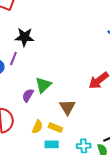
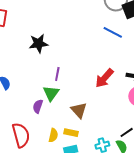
black star: (24, 37) -> (39, 43), moved
purple line: (13, 59) -> (57, 74), moved

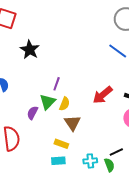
black star: (39, 43) -> (30, 50), moved, turned 30
yellow semicircle: (53, 135) -> (65, 104), moved

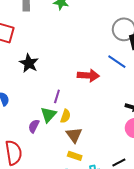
red arrow: (103, 95) -> (88, 75), moved, turned -135
yellow rectangle: (61, 144) -> (75, 156), moved

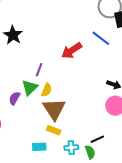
red arrow: (88, 75) -> (72, 51), turned 140
brown triangle: (74, 135) -> (54, 109), size x1.4

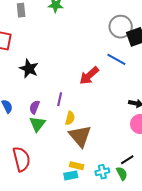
green triangle: (30, 88) -> (37, 124), moved
purple semicircle: (14, 98) -> (34, 107), moved
yellow rectangle: (54, 130) -> (77, 166), moved

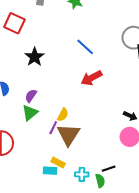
blue line: (116, 59) -> (85, 47), moved
purple line: (60, 99) -> (53, 128), moved

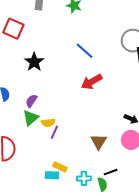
yellow semicircle: (63, 115) -> (48, 123), moved, turned 56
brown triangle: (68, 135) -> (99, 142), moved, size x0.7

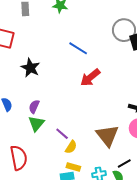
yellow semicircle: (48, 123) -> (71, 147), moved, turned -40
purple line: (54, 132) -> (62, 134), turned -64
brown triangle: (99, 142) -> (107, 136), size x1.4

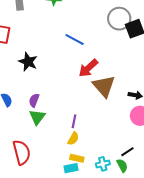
purple line: (62, 134) -> (74, 121), moved, turned 64
brown triangle: (107, 136) -> (104, 86), moved

